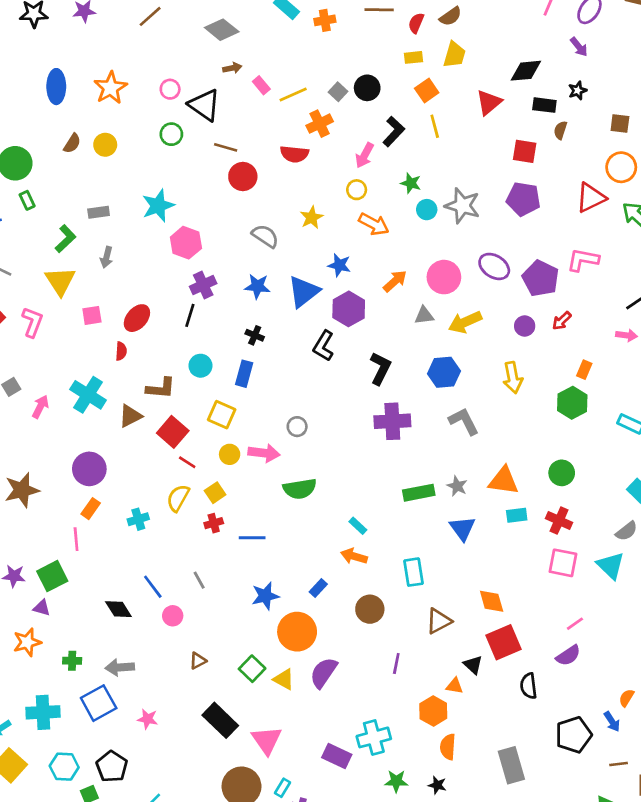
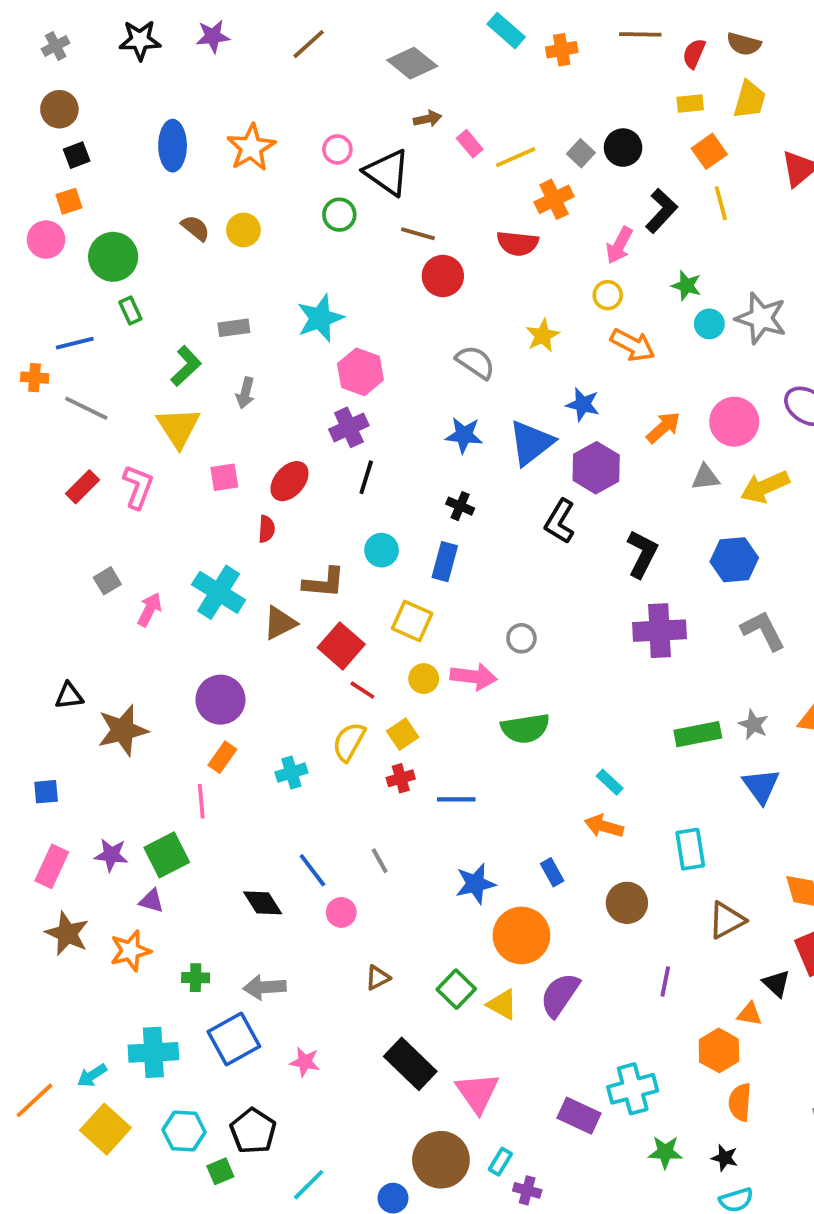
brown semicircle: (451, 16) -> (744, 44), turned 50
brown semicircle: (72, 143) -> (196, 228), turned -84
purple cross: (203, 285) -> (349, 427), moved
blue rectangle: (318, 588) -> (552, 872), turned -72

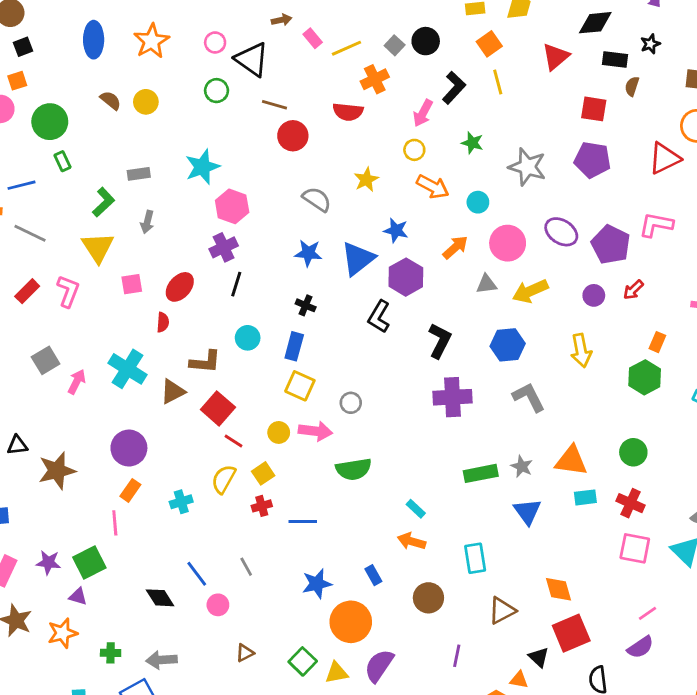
cyan circle: (709, 324) -> (478, 202), moved
gray square: (107, 581) -> (46, 360), size x1.4
yellow square: (412, 621) -> (300, 386), moved
yellow triangle: (502, 1004) -> (337, 673), turned -40

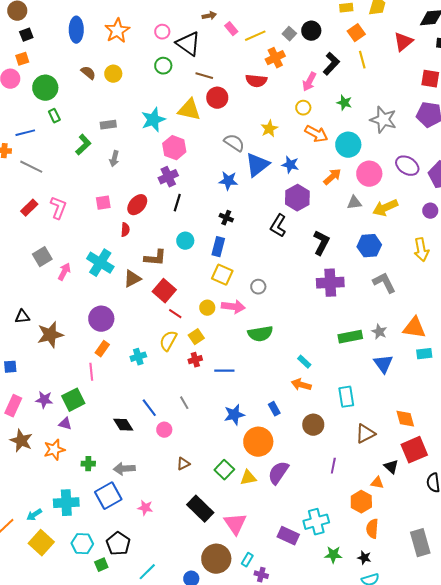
cyan circle: (478, 202) -> (348, 145), size x1.6
yellow triangle: (98, 247) -> (189, 110), moved, turned -45
blue triangle: (358, 259) -> (257, 165), moved

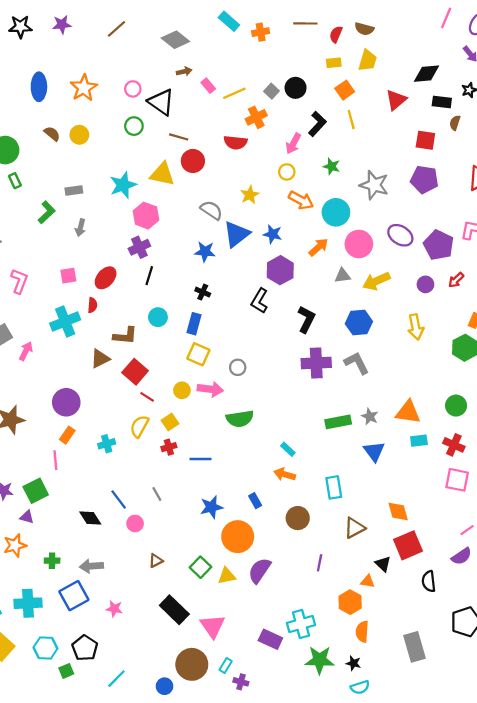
cyan cross: (100, 263) -> (65, 322), moved, turned 36
gray L-shape: (384, 283) -> (357, 363), moved
green star: (333, 555) -> (320, 660), size x1.5

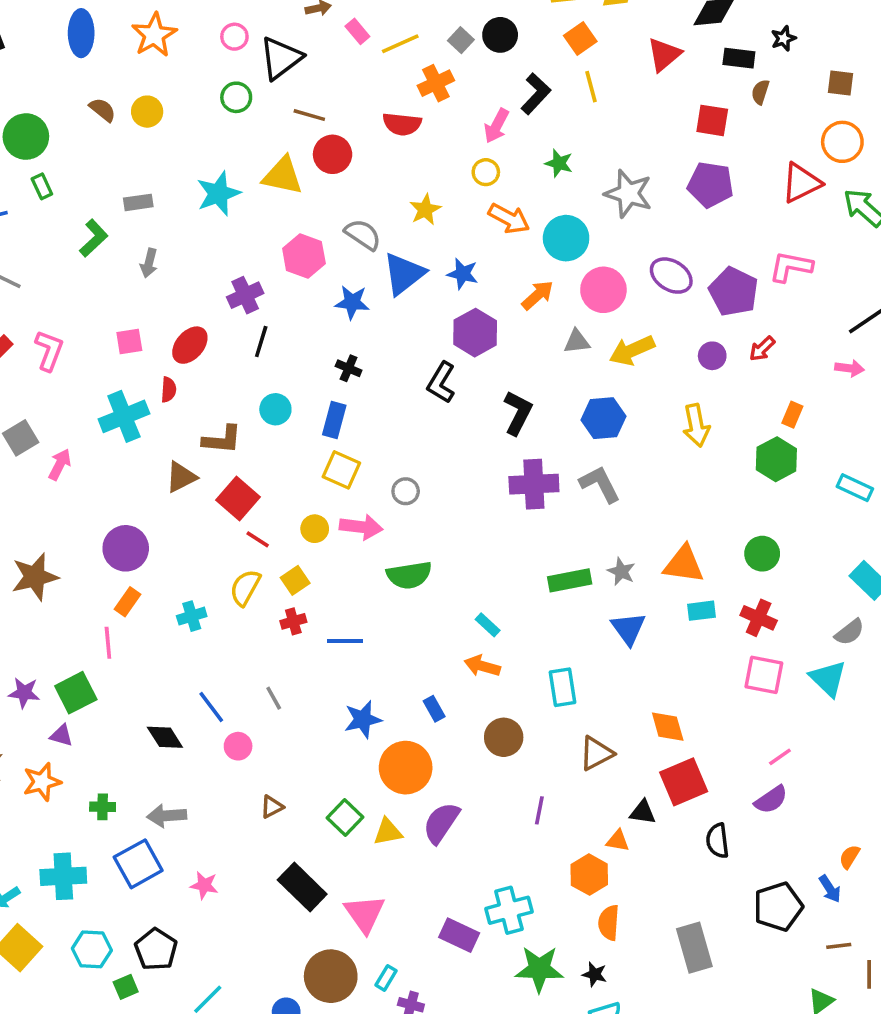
black triangle: (161, 102) -> (281, 58), turned 48
pink hexagon: (146, 216) -> (304, 256), moved
black triangle: (383, 564) -> (643, 812), turned -35

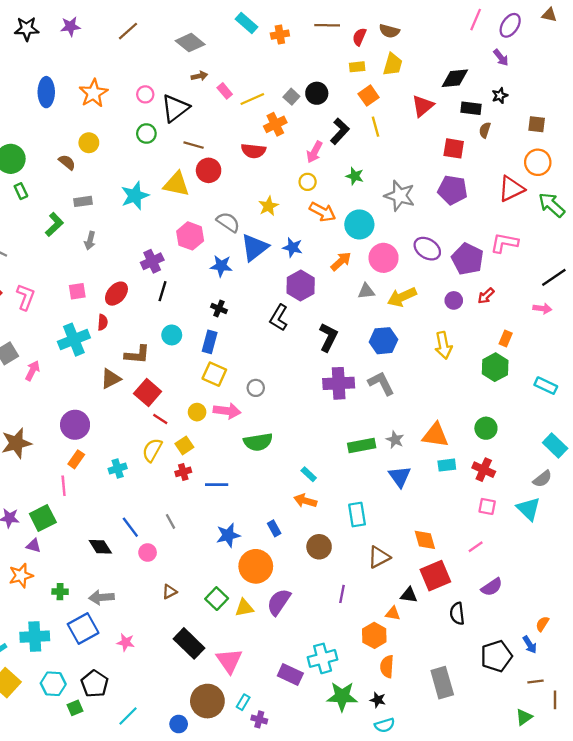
brown semicircle: (103, 110) -> (67, 162), moved
pink square: (764, 675) -> (487, 506), size x0.7
pink line: (780, 757) -> (476, 547), moved

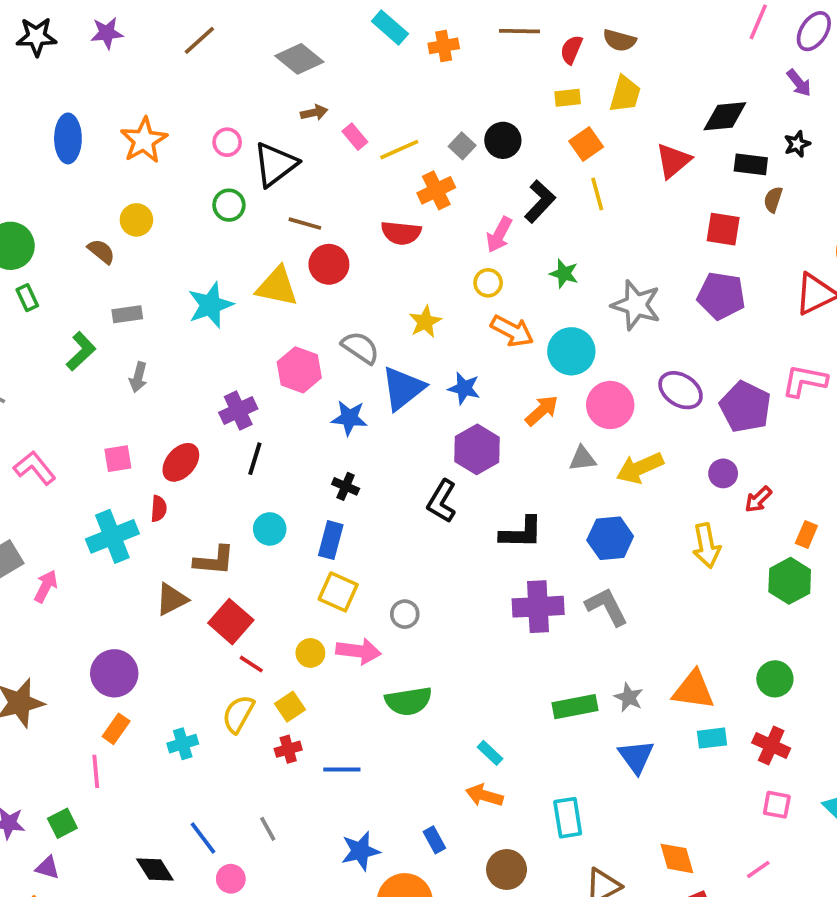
red arrow: (486, 296) -> (758, 499), moved
pink L-shape: (26, 297) -> (35, 468), turned -60
black L-shape: (328, 337) -> (521, 533), turned 64
green square: (43, 518) -> (62, 823), size x0.7

